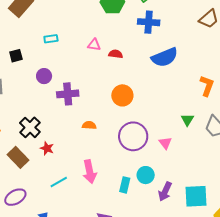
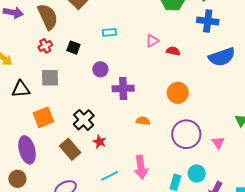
pink triangle: (94, 45) -> (152, 41), turned -40
black square: (16, 56) -> (73, 48), turned 32

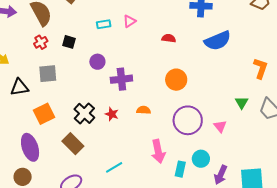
pink triangle: (152, 41) -> (130, 21), moved
red star: (100, 142) -> (112, 114), moved
pink arrow: (141, 167) -> (158, 151), moved

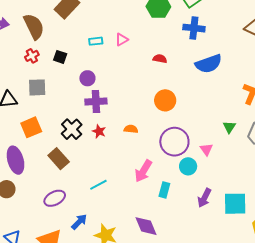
purple cross: (121, 79) -> (96, 102), moved
pink arrow: (158, 151) -> (143, 171), turned 40
cyan circle: (201, 159) -> (188, 166), moved

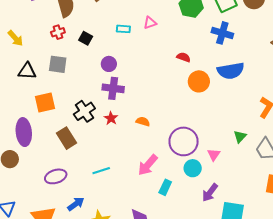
pink triangle: (122, 40) -> (150, 23), moved
orange circle: (165, 100) -> (199, 81), moved
purple arrow: (204, 198) -> (210, 193), moved

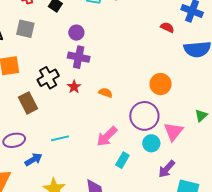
red semicircle: (184, 57) -> (167, 27), moved
orange circle: (199, 81) -> (161, 84), moved
pink triangle: (214, 155) -> (173, 132), size x1.5
blue arrow: (76, 204) -> (33, 159), moved

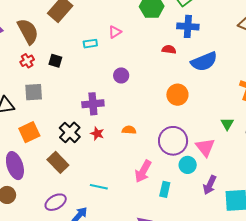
purple circle: (76, 33) -> (121, 75), moved
orange circle: (161, 84) -> (177, 95), moved
cyan line: (60, 138) -> (99, 187), turned 42

